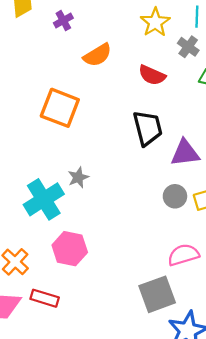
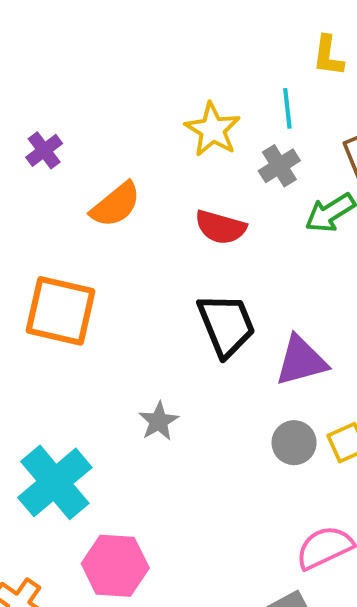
gray cross: (188, 47) -> (279, 166), turned 30
gray star: (78, 177) -> (159, 421), moved

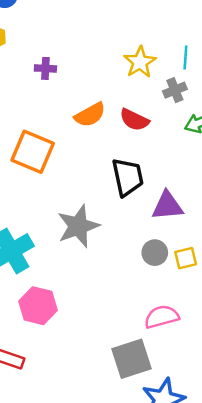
purple cross: (44, 150) -> (45, 68), moved, turned 30
orange semicircle: (116, 205) -> (90, 115), moved
gray star: (159, 421) -> (78, 226), size x1.8

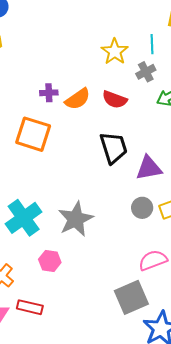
purple cross: (45, 68) -> (49, 93), moved
gray star: (78, 226) -> (76, 219), moved
pink hexagon: (38, 306) -> (50, 261), size x0.7

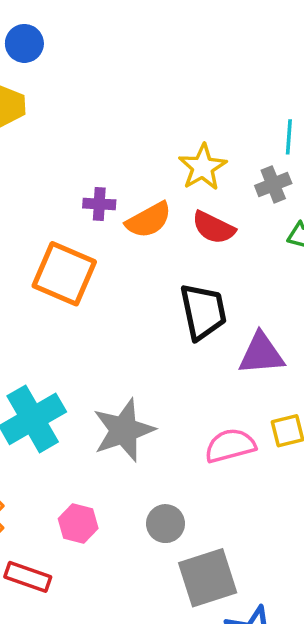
yellow star: (115, 51) -> (203, 167), moved
gray circle: (142, 208) -> (165, 524), moved
pink semicircle: (153, 260) -> (230, 446), moved
pink hexagon: (50, 261) -> (78, 523), moved

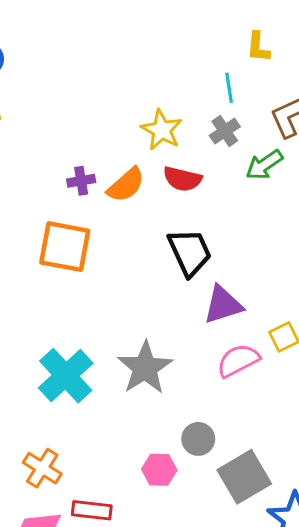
purple triangle: (261, 354) -> (223, 305), moved
pink hexagon: (78, 523) -> (159, 470), moved

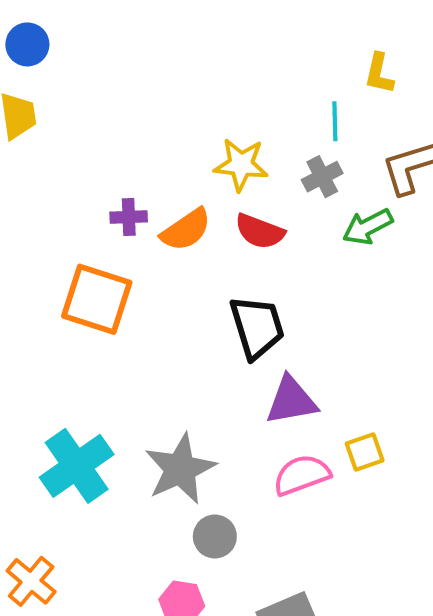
yellow star: (162, 130) -> (241, 165), turned -30
gray circle: (198, 439) -> (215, 536), moved

